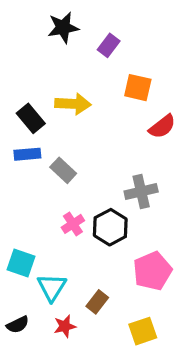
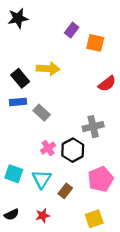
black star: (63, 27) -> (18, 18), moved
orange square: (138, 88) -> (95, 43), moved
cyan triangle: (52, 287) -> (42, 179), moved
brown rectangle: (97, 302) -> (65, 191), moved

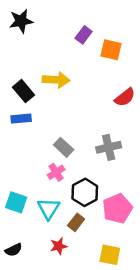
gray rectangle: (42, 113) -> (64, 147), moved
black hexagon: (73, 150) -> (85, 192), moved
red star: (43, 216) -> (59, 246), moved
yellow square: (94, 219) -> (110, 255), turned 30

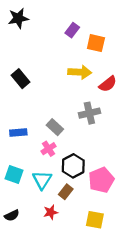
yellow arrow: (56, 80) -> (80, 72), moved
blue rectangle: (21, 119) -> (18, 132), moved
gray cross: (109, 147) -> (89, 113), moved

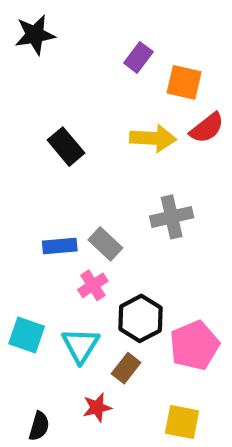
black rectangle: (20, 79) -> (66, 147), moved
red semicircle: (108, 84) -> (207, 128), moved
blue rectangle: (18, 132) -> (60, 246), moved
black semicircle: (12, 215) -> (39, 426), moved, turned -48

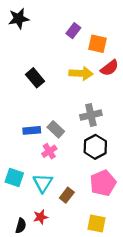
black hexagon: (141, 318) -> (95, 147), moved
red star: (97, 407) -> (41, 217), moved

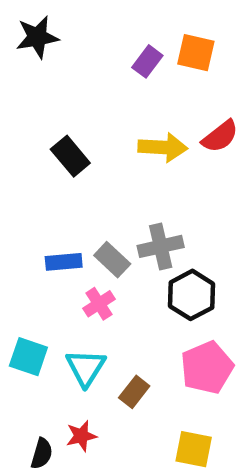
orange square: (98, 44) -> (196, 53), moved
gray cross: (91, 115) -> (161, 246), moved

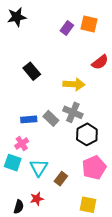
yellow arrow: (163, 147) -> (74, 84), moved
gray cross: (161, 246) -> (73, 112), turned 36
pink cross: (99, 304) -> (22, 143), moved

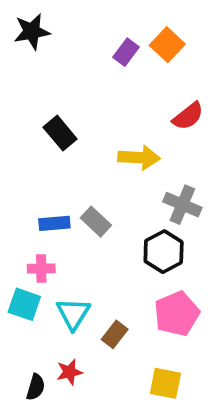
orange square: (89, 24) -> (167, 45), turned 30
gray cross: (73, 112) -> (182, 205), moved
pink cross: (22, 143) -> (41, 269), turned 32

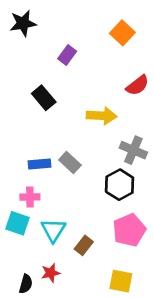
purple rectangle: (126, 52) -> (67, 55), moved

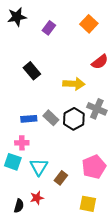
purple rectangle: (67, 55) -> (49, 28), moved
black hexagon: (120, 185) -> (74, 119), moved

